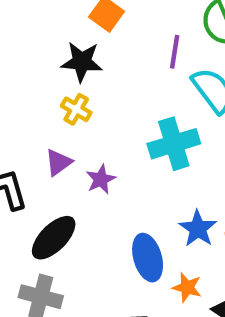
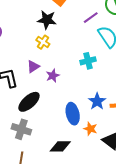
purple line: (175, 52) -> (91, 18), turned 42
cyan cross: (174, 144) -> (88, 61), size x0.7

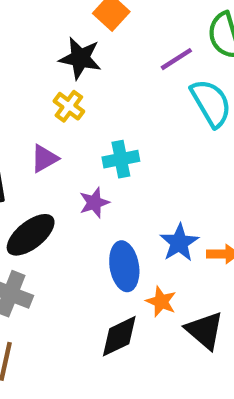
cyan cross: (88, 61) -> (121, 159), moved
purple star: (53, 76) -> (94, 203), moved
black diamond: (60, 146) -> (119, 336), moved, turned -30

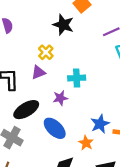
yellow cross: (69, 106) -> (46, 52), moved
blue ellipse: (124, 266) -> (55, 128), moved, turned -45
orange star: (161, 302) -> (86, 143), moved

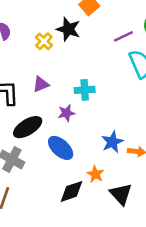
yellow cross: (46, 52) -> (44, 41), moved
orange star: (86, 143) -> (95, 174), moved

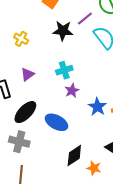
black star: (68, 29) -> (63, 31), moved
purple star: (66, 113) -> (72, 91), moved
orange star: (95, 174) -> (94, 168), moved

